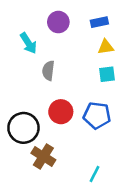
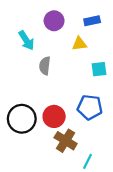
yellow triangle: (106, 47) -> (79, 44), moved
red circle: (61, 112) -> (54, 116), moved
brown cross: (43, 157) -> (66, 141), moved

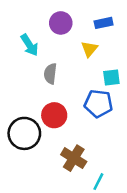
yellow triangle: (79, 44) -> (89, 49), turned -42
blue pentagon: (90, 107) -> (98, 104), moved
red circle: (54, 116) -> (54, 115), moved

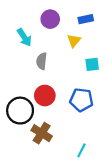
blue pentagon: (98, 104) -> (81, 100), moved
brown cross: (74, 158) -> (42, 133), moved

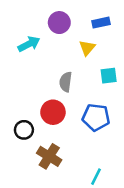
cyan arrow: (24, 37) -> (29, 44), turned -84
gray semicircle: (42, 61) -> (66, 82), moved
black circle: (20, 111) -> (24, 130), size x0.6

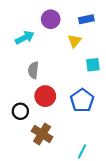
gray semicircle: (66, 82) -> (33, 70), moved
blue pentagon: (96, 117) -> (82, 100), turned 30

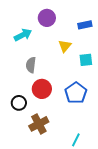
blue rectangle: (86, 19) -> (85, 25), moved
yellow triangle: (75, 41) -> (65, 46), moved
brown cross: (42, 134) -> (39, 124), turned 30

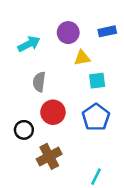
purple circle: (47, 18) -> (68, 33), moved
yellow triangle: (65, 46) -> (82, 58), turned 40
cyan square: (86, 60) -> (97, 81), moved

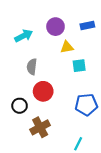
blue pentagon: (96, 117) -> (86, 105), moved, turned 30

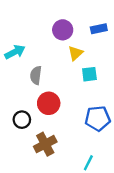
cyan arrow: (24, 36) -> (15, 52), moved
yellow triangle: (67, 47) -> (75, 53), turned -32

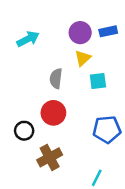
purple circle: (63, 30) -> (80, 33), moved
cyan arrow: (15, 52) -> (28, 39), moved
gray semicircle: (36, 75) -> (56, 78), moved

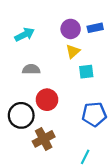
gray semicircle: (56, 78) -> (31, 69), moved, turned 84
black circle: (24, 131) -> (21, 115), size x1.5

